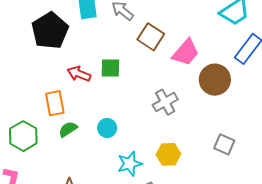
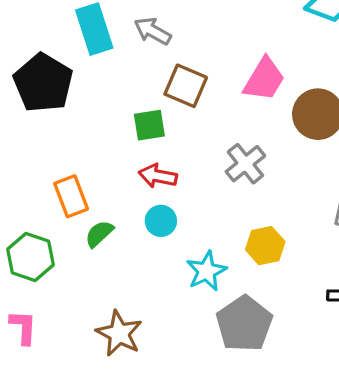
brown square: (151, 37) -> (186, 86), moved
red arrow: (79, 74) -> (158, 176), moved

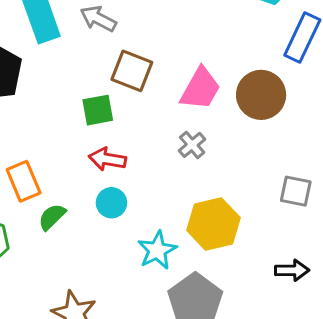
pink trapezoid: (264, 79) -> (200, 89), moved
gray cross: (245, 164) -> (192, 145), size x0.7
yellow hexagon: (265, 246) -> (213, 224), size x1.4

